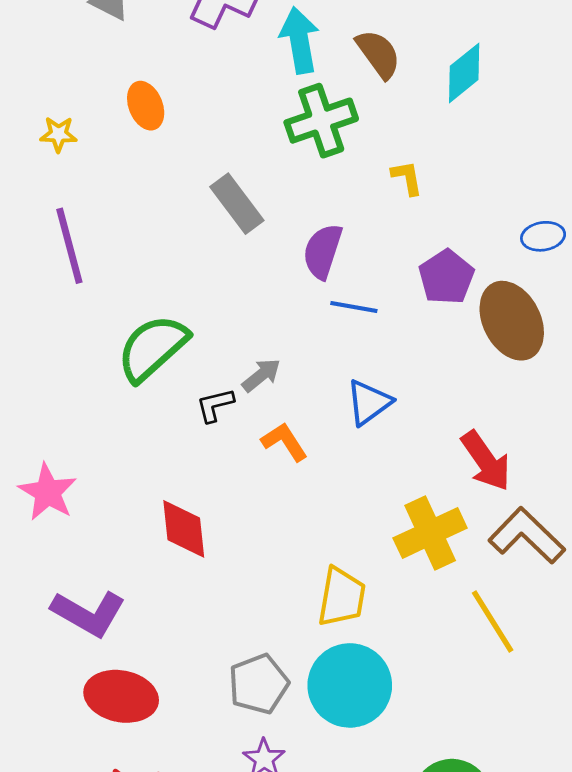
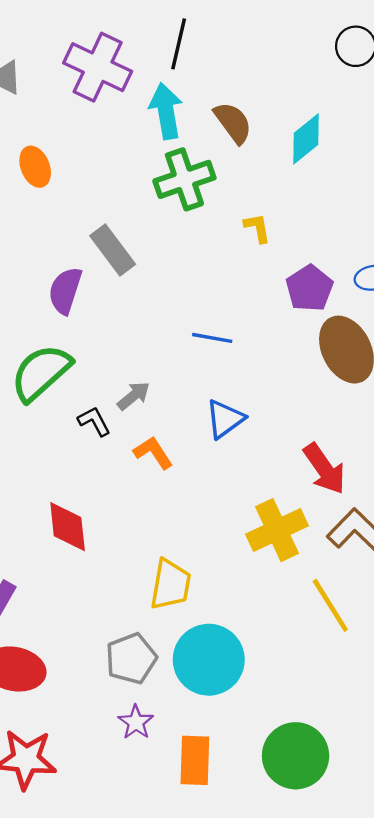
purple semicircle: (323, 251) -> (65, 291), moved
purple pentagon: (446, 277) -> (309, 288), moved
black L-shape: (215, 405) -> (94, 421), turned 76
yellow trapezoid: (342, 597) -> (171, 584), moved

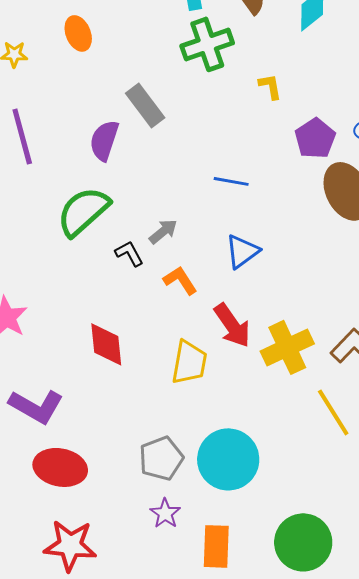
red arrow: (324, 469) -> (232, 325), moved
yellow trapezoid: (171, 584) -> (189, 362), moved

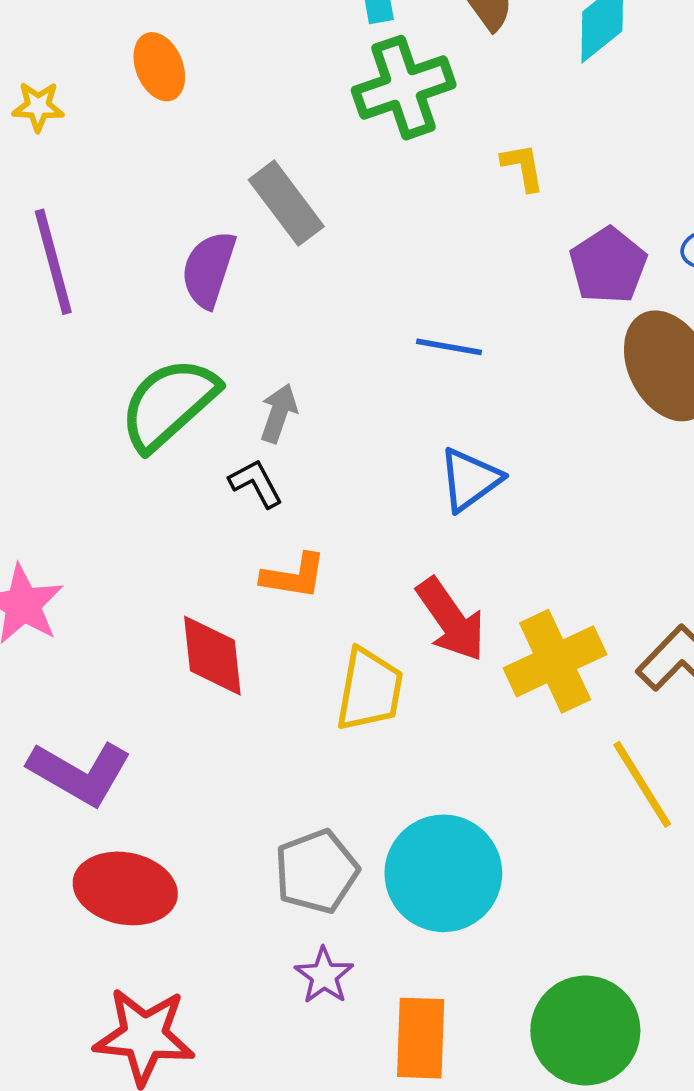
gray arrow: (163, 231) -> (279, 413), moved, turned -32
orange L-shape: (180, 280) -> (294, 576), moved, turned 132

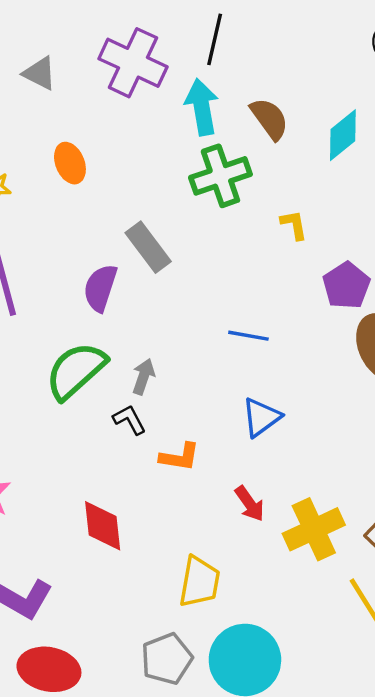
orange L-shape: (294, 576) -> (180, 457), moved
red arrow: (451, 620) -> (250, 504), size x0.7
yellow trapezoid: (369, 690) -> (199, 582), moved

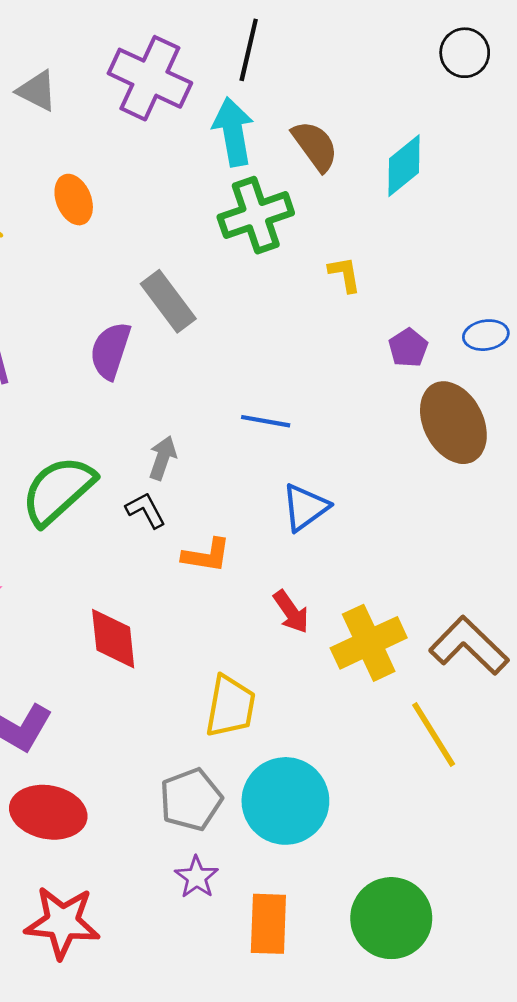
purple pentagon: (346, 286) -> (408, 348), size x0.7
blue line: (248, 336) -> (266, 421), moved
green semicircle: (76, 371) -> (58, 490), moved

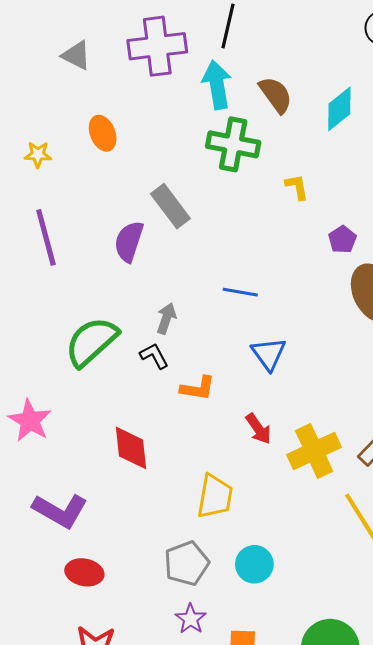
purple cross: (150, 78) -> (157, 46), turned -32
green cross: (256, 215) -> (233, 144), turned 30
blue triangle: (305, 507) -> (269, 354), turned -30
cyan circle: (285, 801) -> (254, 564), size x0.6
red ellipse: (48, 812) -> (84, 572), size x0.7

